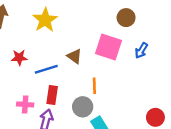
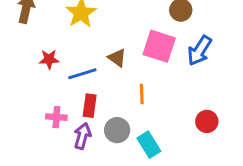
blue arrow: (141, 50) -> (200, 51), size x1.5
gray circle: (83, 107) -> (117, 130), moved
red circle: (155, 117) -> (207, 121), moved

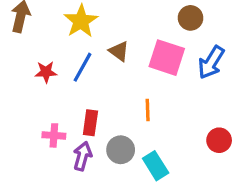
brown triangle: (117, 58) -> (119, 51), moved
blue line: (82, 74) -> (82, 67), moved, turned -44

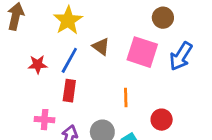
red rectangle: (90, 123) -> (69, 91), moved
red circle: (219, 140) -> (162, 120), moved

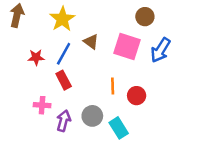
red rectangle: (69, 91) -> (64, 80), turned -36
red circle: (162, 120) -> (137, 96), moved

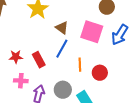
blue line: (64, 54) -> (62, 49), moved
red star: (36, 57) -> (16, 57), moved

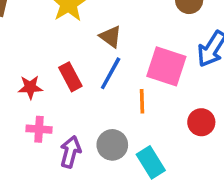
pink square: (92, 32) -> (166, 66), moved
red rectangle: (39, 60) -> (70, 77), moved
red circle: (100, 73) -> (201, 122), moved

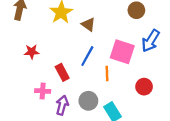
brown triangle: (111, 37) -> (88, 24), moved
red rectangle: (70, 77) -> (62, 72), moved
red star: (30, 87) -> (32, 52), moved

